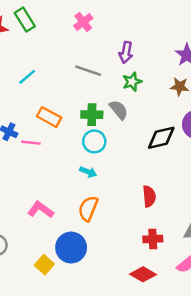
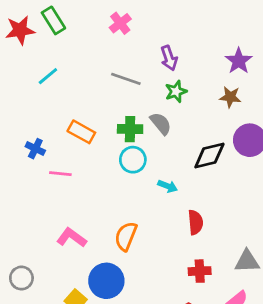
purple arrow: (126, 52) -> (169, 58), turned -30
cyan line: (27, 77) -> (48, 76), moved
pink line: (31, 143) -> (60, 174), moved
cyan arrow: (88, 172) -> (168, 186), moved

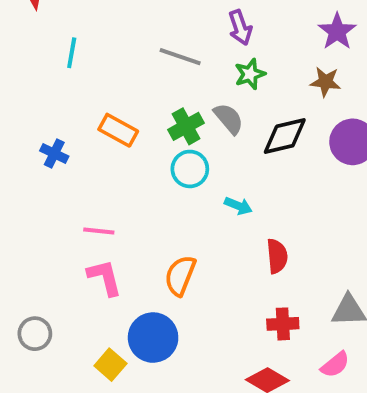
cyan line: (48, 76) -> (72, 53), turned -40
green cross: (130, 129) -> (186, 126), turned -30
black diamond: (209, 155) -> (285, 136), moved
pink line: (60, 174) -> (99, 231), moved
pink L-shape: (72, 238) -> (105, 277), turned 40

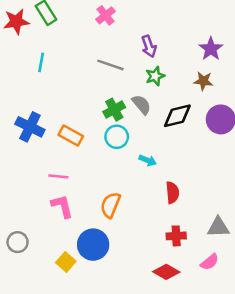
orange rectangle: (118, 130) -> (71, 136), moved
blue cross: (54, 153) -> (30, 127), size x1.6

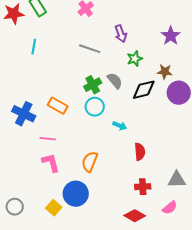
green star: (155, 76) -> (135, 59), moved
brown star: (203, 81) -> (165, 72), moved
blue cross: (30, 127) -> (24, 114), moved
gray circle: (18, 242) -> (15, 207), moved

